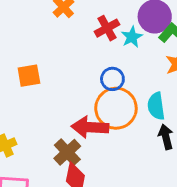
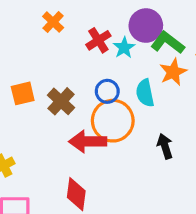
cyan semicircle: (156, 106) -> (145, 93), moved
brown cross: (67, 152) -> (61, 101), moved

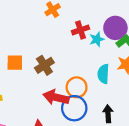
blue circle: (107, 91) -> (74, 108), moved, size x1.5
orange square: (23, 93) -> (15, 63), moved
orange circle: (113, 121) -> (77, 87), size x0.7

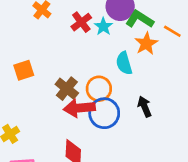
orange square: (15, 63) -> (24, 70), moved
brown cross: (44, 65) -> (67, 89), moved

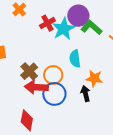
cyan star: (103, 27) -> (64, 29), size x1.6
orange star: (146, 44) -> (94, 78), moved, turned 30

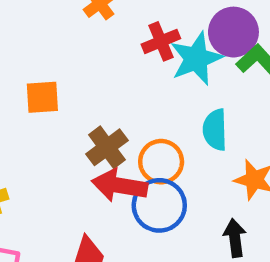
black arrow: (85, 94) -> (235, 238), moved

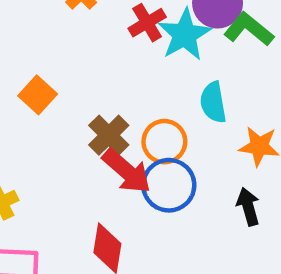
orange square: (42, 97) -> (38, 95), turned -36
red arrow: (120, 185) -> (127, 171), turned -140

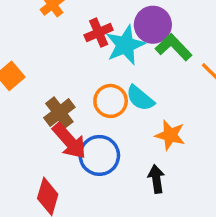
cyan semicircle: (213, 102) -> (140, 98), turned -48
orange circle: (164, 142) -> (111, 101), moved

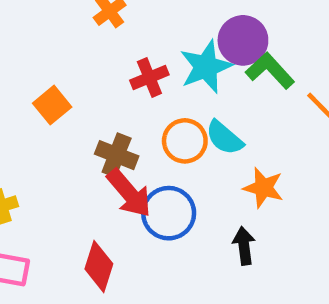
red cross: (99, 33) -> (149, 77), moved
brown cross: (59, 113) -> (117, 155), turned -32

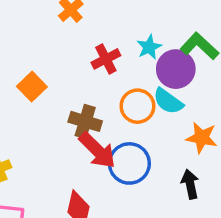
purple circle: (243, 40) -> (176, 69), moved
cyan star: (206, 67) -> (149, 47), size x0.6

